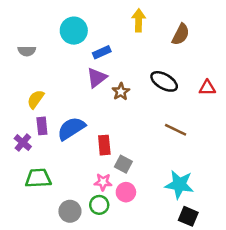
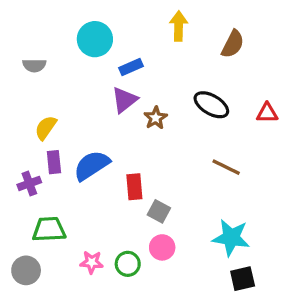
purple cross: (23, 143) -> (29, 183), turned 30
pink star: (103, 182) -> (92, 262), moved
gray circle: (70, 211) -> (26, 270), moved
black square: (188, 216) -> (243, 279), turned -36

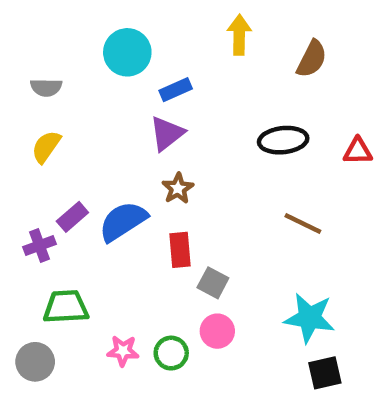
black ellipse: (211, 105) -> (283, 140), turned -36
brown star: (156, 118) -> (178, 188), moved
yellow semicircle: (46, 128) -> (46, 147), moved
purple rectangle: (54, 162) -> (72, 217), turned 55

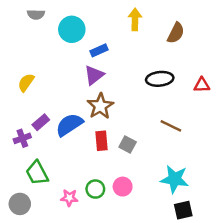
gray semicircle: (46, 87) -> (36, 14), moved
brown star: (178, 188) -> (100, 106), size x1.5
gray square: (213, 283) -> (128, 144), moved
green trapezoid: (66, 307) -> (37, 173), turned -115
green circle: (171, 353) -> (95, 189), moved

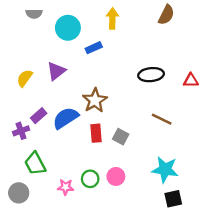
yellow arrow: (135, 19) -> (112, 18), moved
brown semicircle: (176, 33) -> (166, 15), moved
purple triangle: (94, 75) -> (56, 71), moved

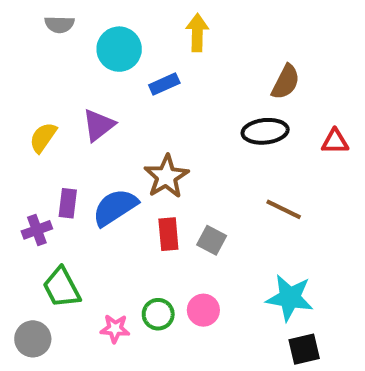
brown semicircle: (166, 15) -> (286, 82), moved
purple rectangle: (39, 116) -> (68, 203), turned -42

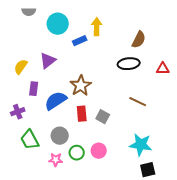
yellow arrow: (197, 33) -> (97, 27), moved
purple rectangle: (68, 203) -> (34, 89), moved
gray circle: (33, 339) -> (60, 136), moved

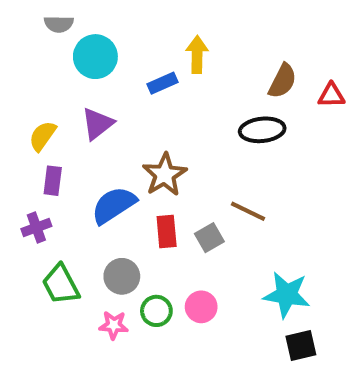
cyan circle: (58, 24) -> (95, 57), moved
red triangle: (163, 69) -> (331, 95), moved
purple rectangle: (34, 89) -> (53, 181), moved
brown line: (138, 102) -> (248, 211), moved
gray square: (103, 117) -> (209, 238), turned 32

